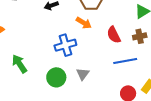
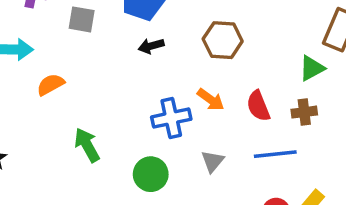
orange arrow: (84, 23) -> (211, 100), moved
gray triangle: (83, 74) -> (213, 161), moved

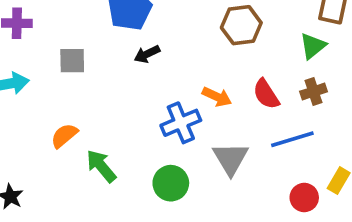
gray square: (82, 19) -> (72, 61), moved
brown hexagon: (223, 40) -> (241, 25), moved
orange semicircle: (50, 85) -> (64, 136), moved
gray triangle: (213, 161) -> (231, 159), size x1.5

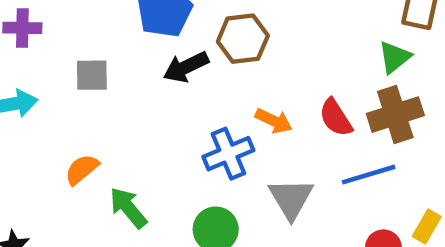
brown hexagon: (241, 25) -> (243, 39), moved
black arrow: (147, 54) -> (186, 67), size x1.4
brown cross: (314, 92) -> (395, 115), size x1.6

